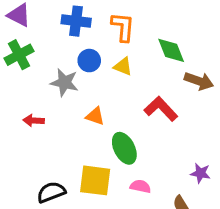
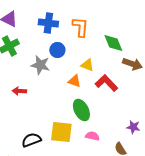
yellow triangle: (123, 66) -> (87, 65), moved
orange triangle: (95, 116) -> (74, 81), moved

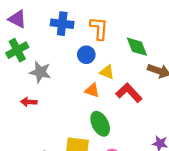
blue circle: (57, 50) -> (86, 55), moved
gray star: (40, 65) -> (40, 72), moved

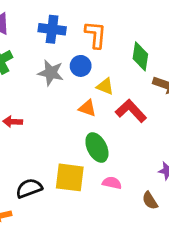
green diamond: (137, 47) -> (140, 56), turned 30
gray star: (40, 72) -> (51, 73), moved

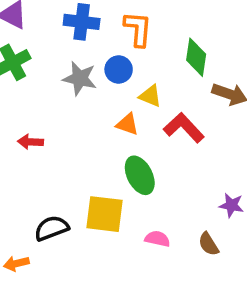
pink semicircle: (112, 183) -> (157, 239), moved

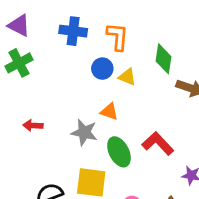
gray star: (80, 78) -> (84, 132), moved
yellow triangle: (150, 96) -> (127, 77), moved
red L-shape: (184, 128) -> (158, 144), moved

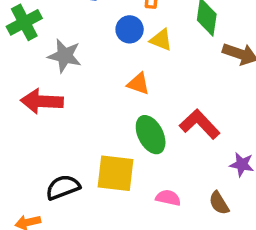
red arrow: (33, 125) -> (42, 101), size x1.6
gray star: (84, 132) -> (65, 56), moved

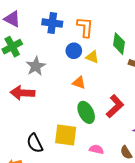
gray star: (65, 56) -> (36, 66), turned 30
red L-shape: (200, 124) -> (115, 106), turned 90
black semicircle: (63, 187) -> (35, 143), turned -96

